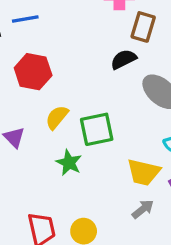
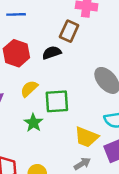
brown rectangle: (143, 27) -> (69, 31), moved
black semicircle: (124, 59) -> (52, 53), moved

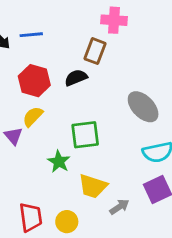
yellow semicircle: (29, 89) -> (33, 117), moved
yellow trapezoid: (86, 137) -> (93, 186), moved

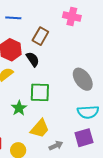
brown rectangle: (95, 51) -> (40, 36), moved
black semicircle: (76, 78) -> (33, 59), moved, turned 70
yellow trapezoid: (93, 186) -> (40, 129), turned -75

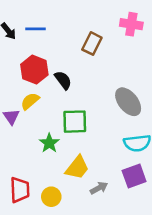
pink cross: (72, 17) -> (131, 24), moved
brown rectangle: (40, 36) -> (92, 44), moved

